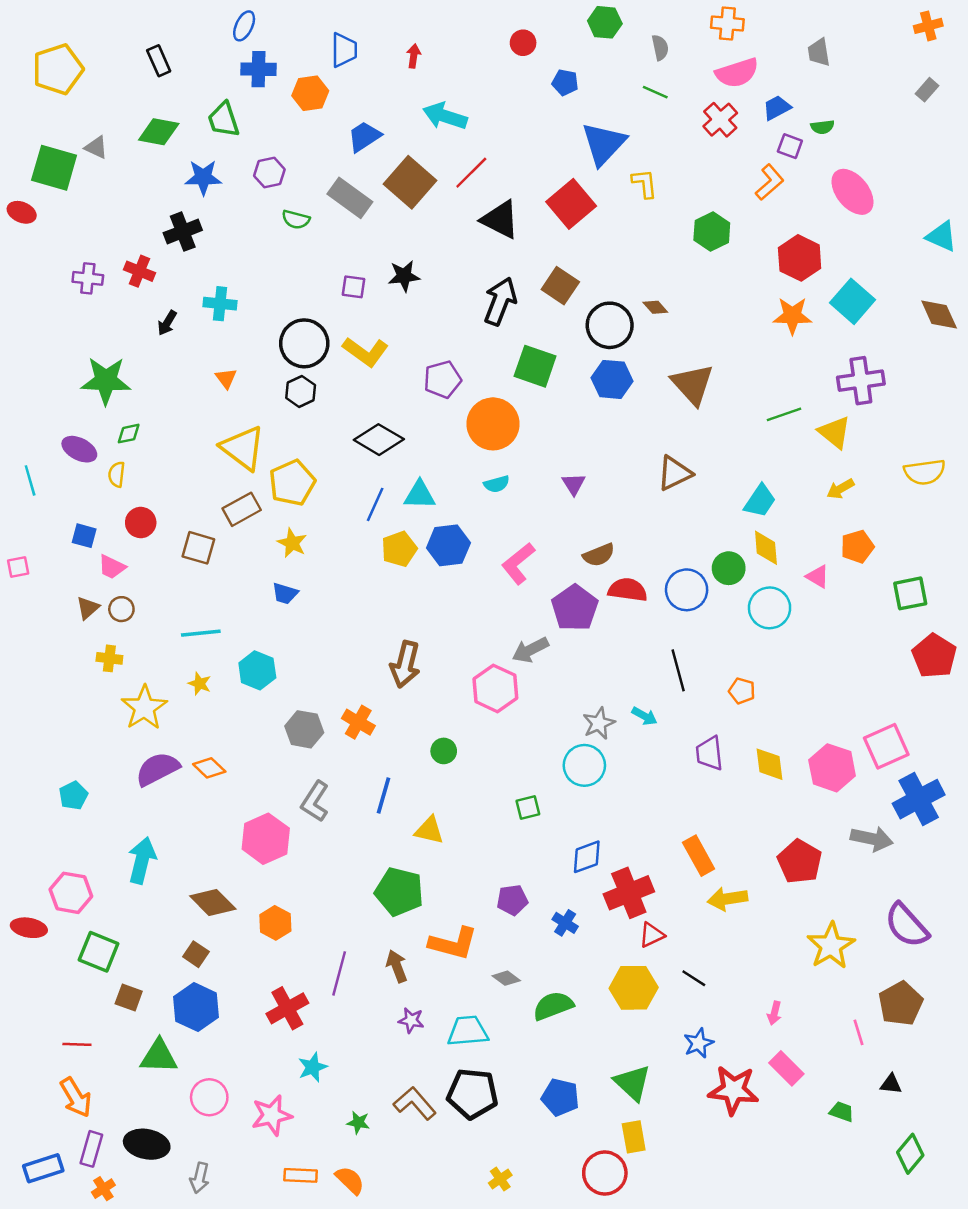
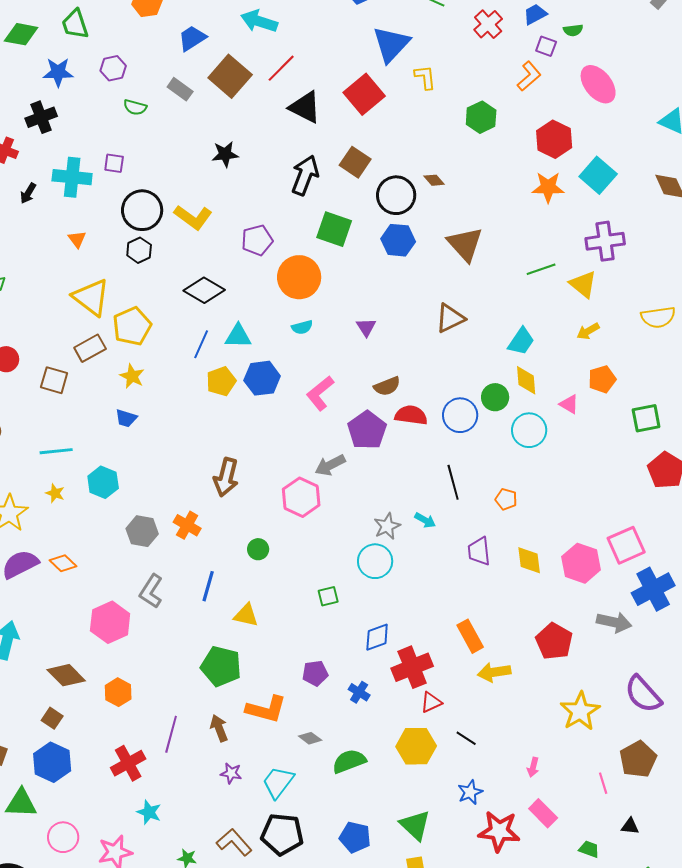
gray rectangle: (350, 198) -> (180, 89), size x0.7
purple square: (354, 287) -> (114, 163), moved
cyan cross: (220, 304) -> (72, 177), size x1.4
cyan trapezoid: (468, 1031) -> (278, 782), turned -48
cyan star: (313, 1067) -> (149, 812), turned -30

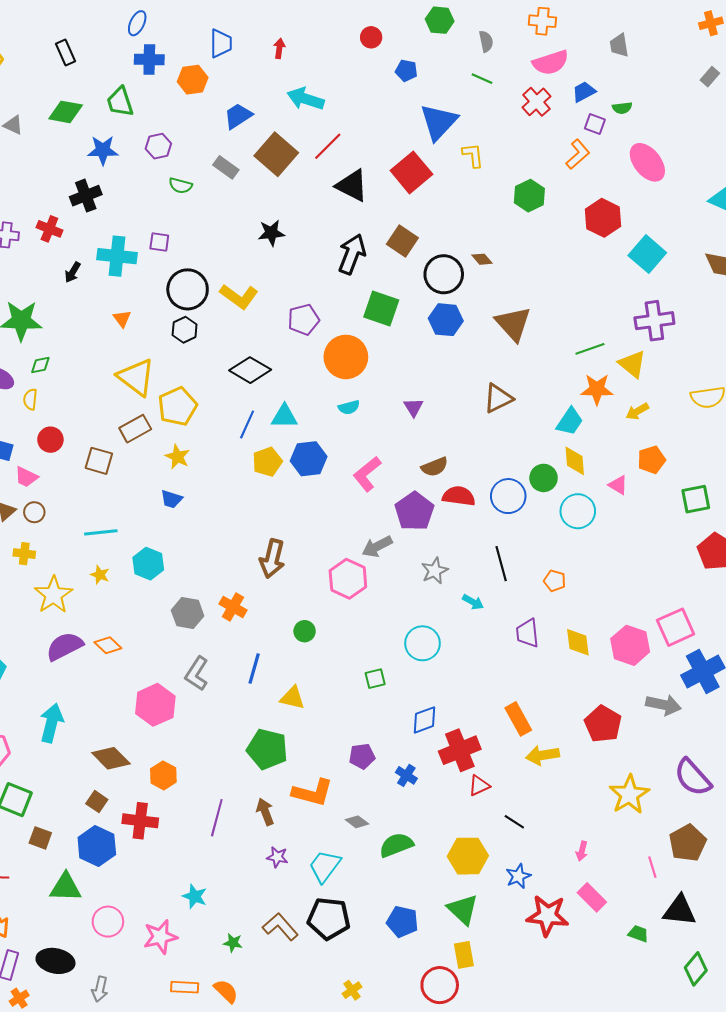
orange star: (548, 187) -> (597, 389), moved
gray star: (387, 526) -> (435, 571), moved
yellow hexagon: (416, 746) -> (468, 856), moved
red cross: (128, 763) -> (140, 821), moved, turned 36
black triangle: (630, 826) -> (680, 910), size x1.8

